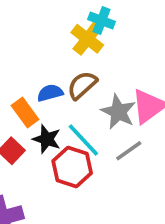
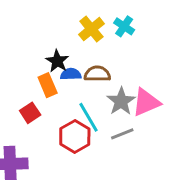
yellow cross: (87, 39) -> (91, 29), moved
brown semicircle: (82, 85) -> (97, 74), turned 30
black star: (47, 139) -> (57, 61), moved

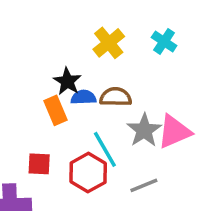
cyan cross: (124, 26) -> (164, 41), moved
red square: (30, 113) -> (39, 164), moved, turned 36
gray line: (122, 134) -> (144, 185), moved

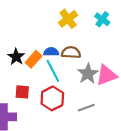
black star: (67, 81) -> (16, 57), moved
orange rectangle: (55, 110) -> (34, 59), turned 63
cyan line: (105, 149) -> (53, 71), moved

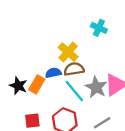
yellow cross: (68, 19) -> (68, 52), moved
cyan line: (53, 71) -> (74, 91), moved

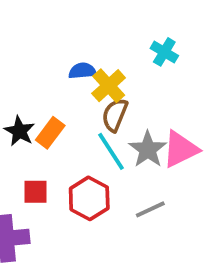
brown semicircle: (74, 69) -> (115, 115), turned -66
blue semicircle: (53, 73) -> (82, 71), moved

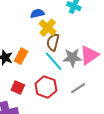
blue semicircle: (82, 71) -> (37, 13), moved
gray star: (148, 149) -> (72, 58), turned -30
red square: (36, 192) -> (18, 88), turned 32

